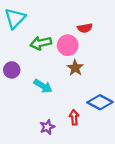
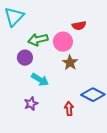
purple circle: (12, 70) -> (25, 58), moved
purple star: (47, 127) -> (31, 104), moved

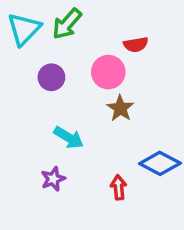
green arrow: (38, 40) -> (67, 24), moved, turned -36
purple circle: (25, 58) -> (51, 77), moved

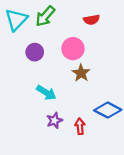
red semicircle: (136, 45) -> (91, 20), moved
purple star: (53, 179) -> (54, 120), moved

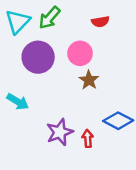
purple circle: (35, 52) -> (38, 57), size x1.6
cyan arrow: (46, 93) -> (18, 102), moved
purple star: (54, 120) -> (60, 132), size x1.5

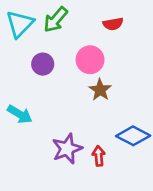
purple circle: (38, 57) -> (43, 64), size x0.6

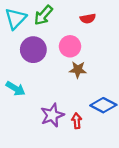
purple circle: (43, 64) -> (33, 50), size x1.5
brown star: (100, 90) -> (78, 70), turned -30

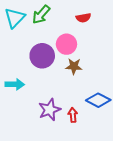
purple circle: (33, 50) -> (42, 56), moved
cyan arrow: (16, 89) -> (15, 84), turned -30

